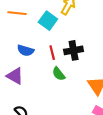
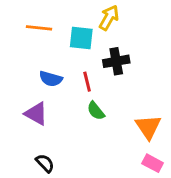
cyan square: (48, 21) -> (81, 38), turned -30
black cross: (74, 50) -> (116, 61), moved

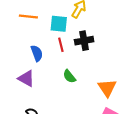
blue semicircle: (51, 79) -> (37, 53), turned -126
red line: (87, 82) -> (61, 45), moved

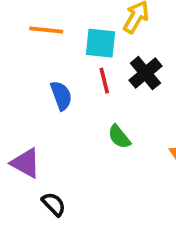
black cross: (84, 41) -> (145, 73), turned -30
purple triangle: (26, 78) -> (26, 163), moved

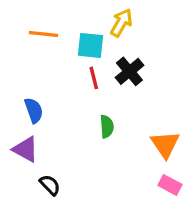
blue semicircle: (61, 96) -> (34, 110), moved
green semicircle: (119, 137) -> (107, 127), turned -145

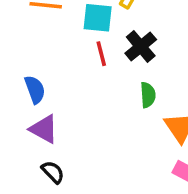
green semicircle: (107, 127) -> (148, 95), moved
purple triangle: (26, 149) -> (44, 129), moved

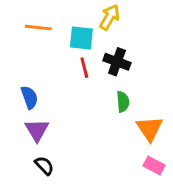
black cross: (141, 46) -> (117, 62), turned -30
purple triangle: (44, 129) -> (37, 130), turned 30

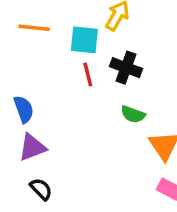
green semicircle: (123, 102) -> (133, 114), turned 114
purple triangle: (37, 130) -> (32, 147), turned 40

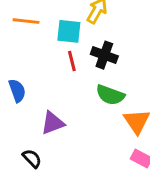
green semicircle: (133, 114) -> (110, 95), size x1.4
purple triangle: (32, 147) -> (53, 123), moved

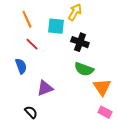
orange line: (26, 21) -> (27, 19), turned 60
red line: (72, 61) -> (32, 44), moved, turned -32

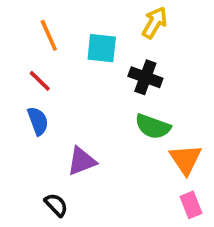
yellow arrow: (75, 12) -> (155, 23), moved
red line: (32, 44) -> (40, 81), moved
pink rectangle: (105, 112) -> (191, 205), turned 40

